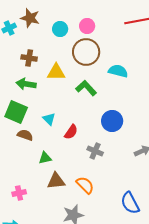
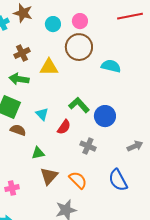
brown cross: (29, 58) -> (22, 53), turned -35
green L-shape: (86, 88) -> (79, 105), moved
brown triangle: (56, 181) -> (49, 176), turned -42
blue semicircle: (130, 203) -> (118, 180), moved

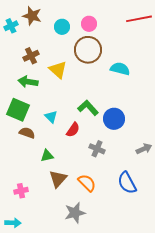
yellow triangle: (49, 67) -> (58, 70), turned 42

